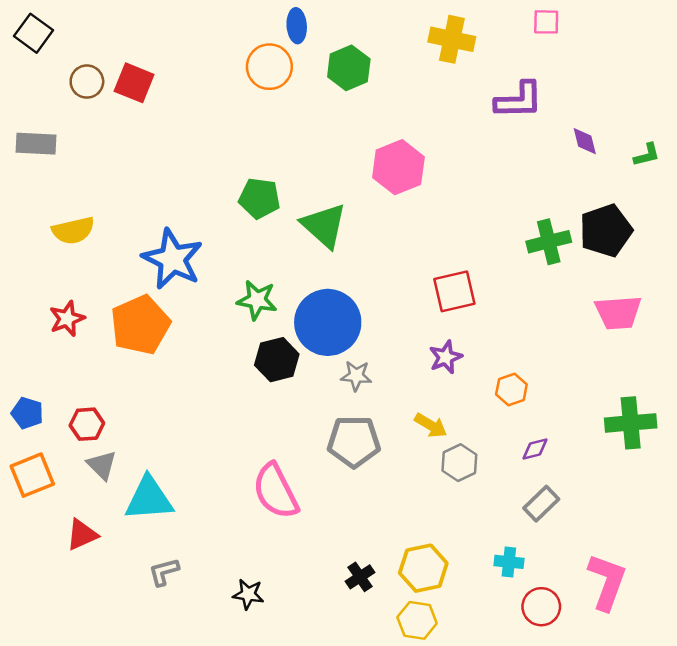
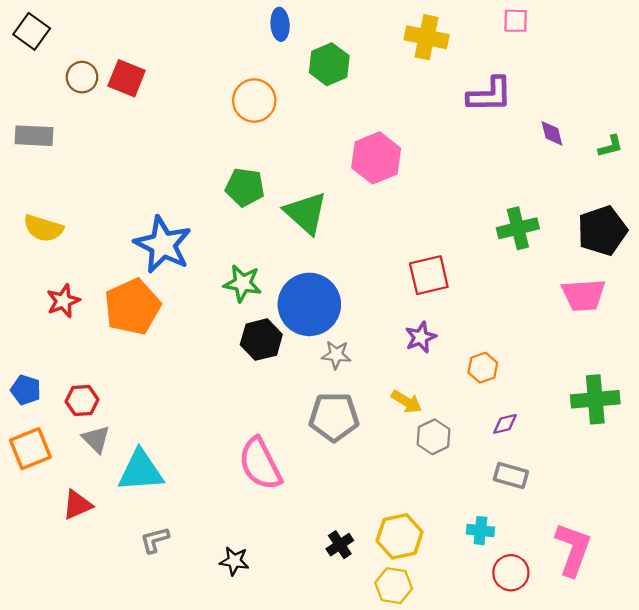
orange circle: (269, 67) -> (254, 101), moved
yellow semicircle: (73, 231) -> (43, 228), moved, turned 30
black pentagon: (606, 231) -> (602, 231), moved
gray rectangle: (541, 504) -> (511, 475), turned 60

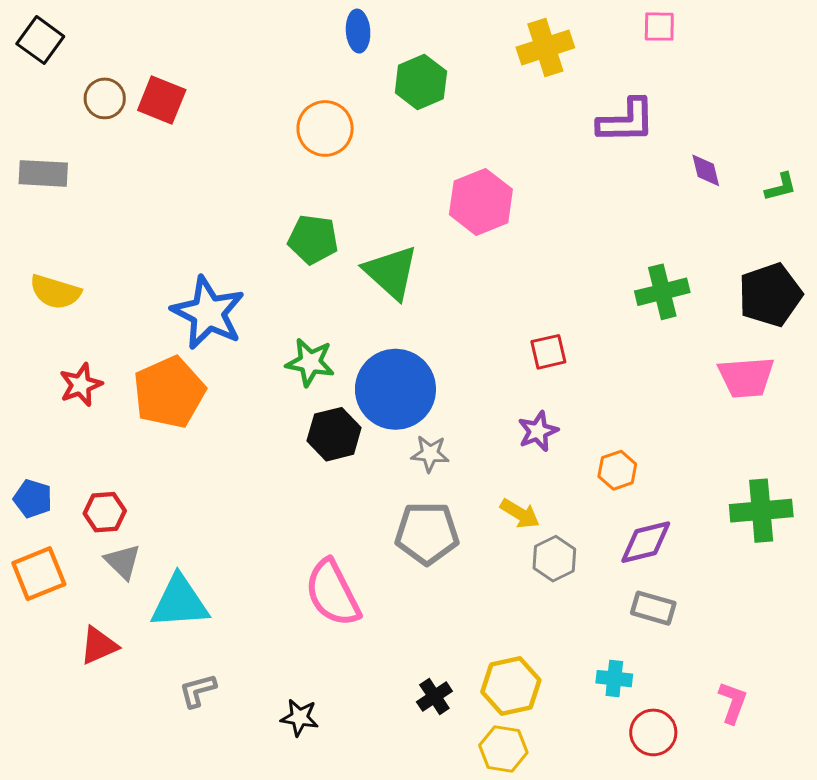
yellow cross: (427, 37) -> (545, 48), turned -30
red square: (429, 275) -> (548, 352), size x0.7
purple diamond: (505, 424) -> (646, 542), size x1.6
pink L-shape: (573, 549) -> (733, 702), size x0.6

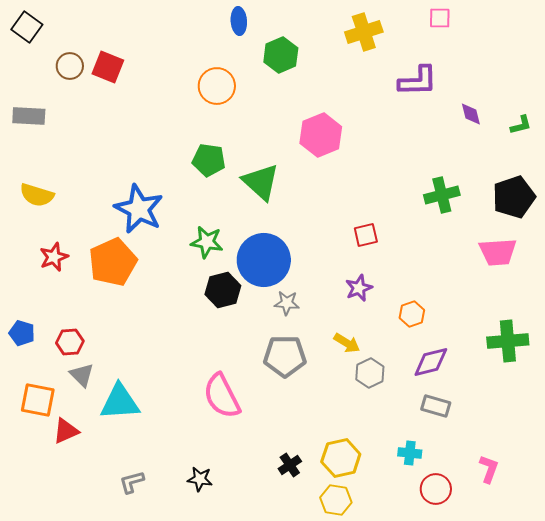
orange square: (39, 574) -> (38, 400), moved, turned 33
gray L-shape: (198, 691) -> (132, 482), moved

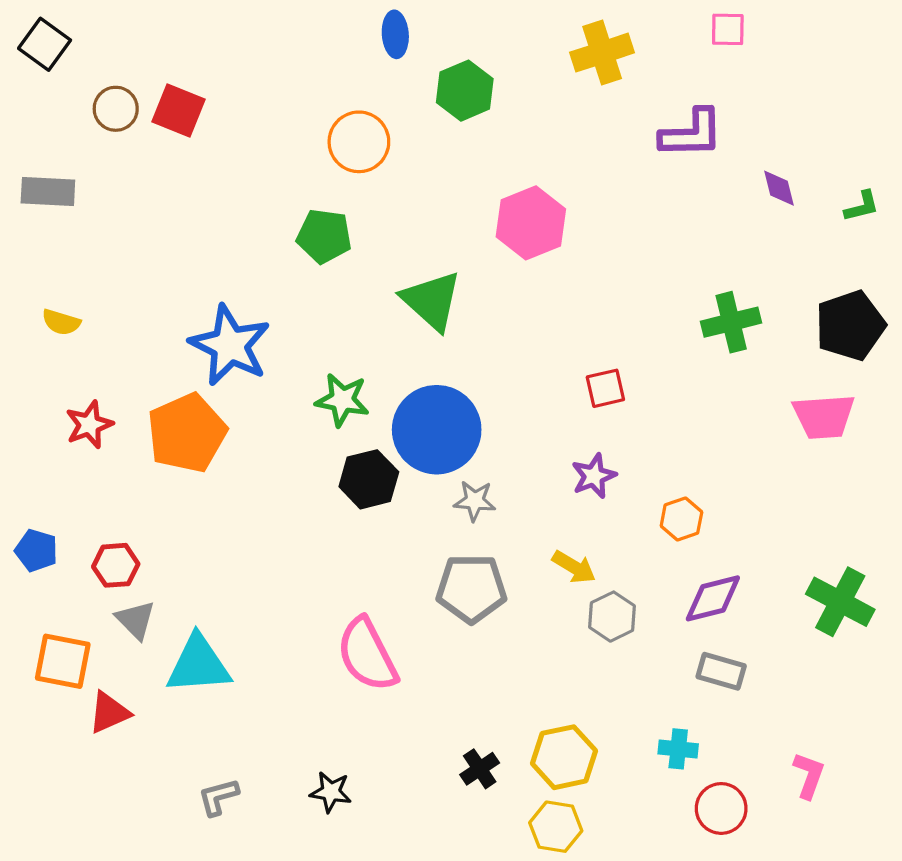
green pentagon: (209, 160) -> (324, 236), moved
yellow semicircle: (37, 195) -> (61, 322), size x0.7
green cross: (508, 341) -> (840, 602), moved, turned 33

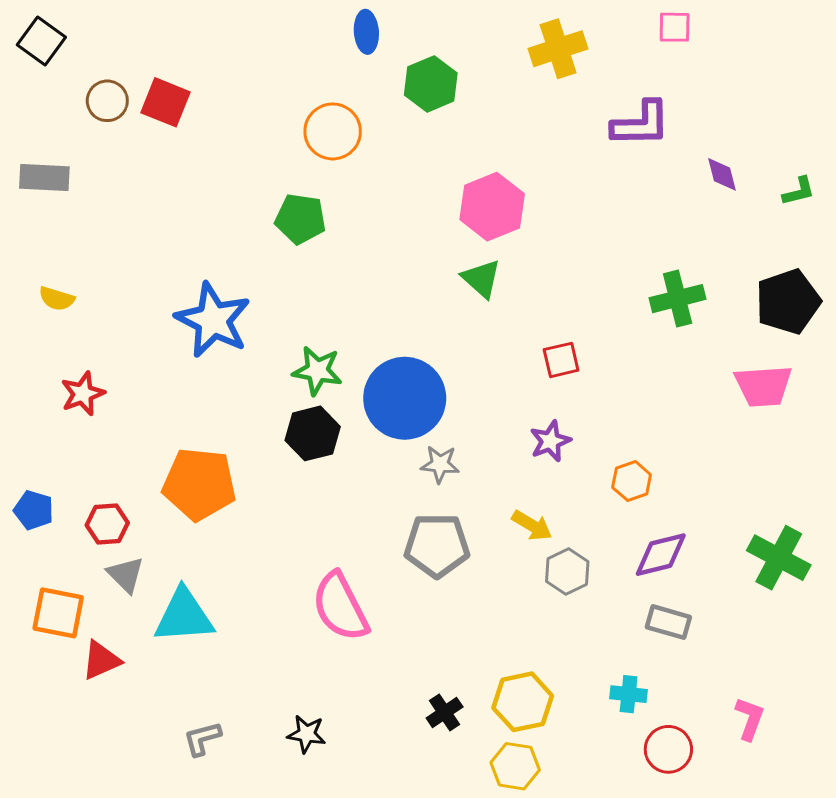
green triangle: (432, 301) -> (481, 279), moved, size x0.7
orange pentagon: (187, 433) -> (199, 484), moved, turned 30
black hexagon: (369, 479) -> (313, 433), moved

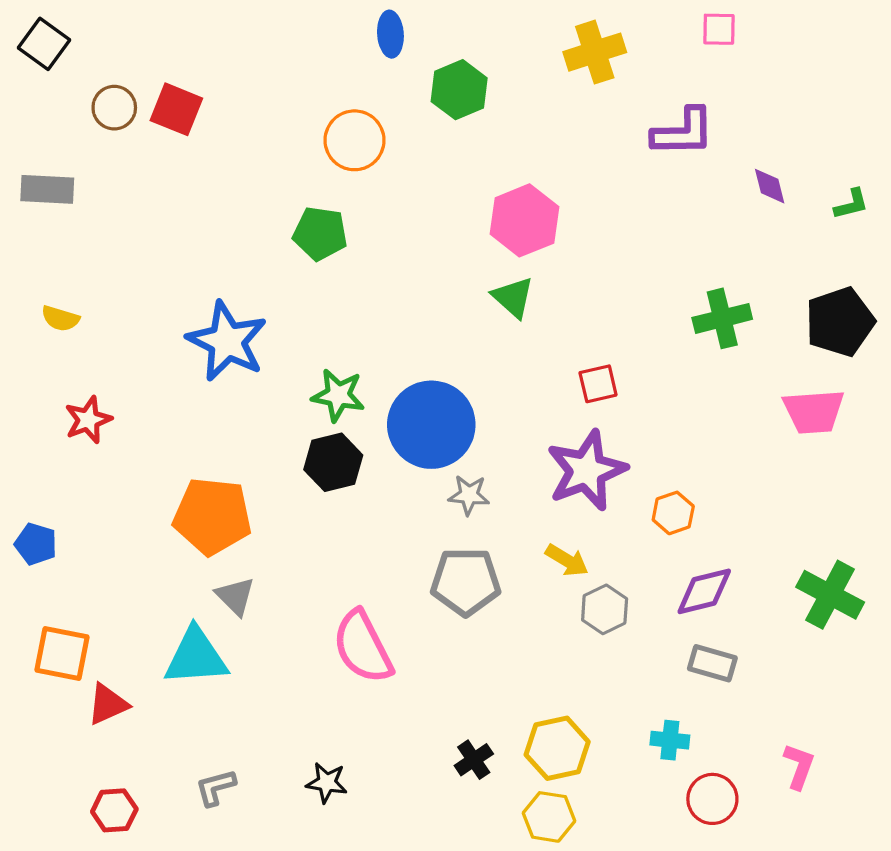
purple star: (550, 441) -> (587, 470), size x1.8
red hexagon: (107, 524) -> (114, 810), moved
gray triangle: (126, 575) -> (235, 596), moved

